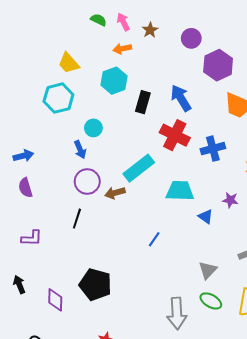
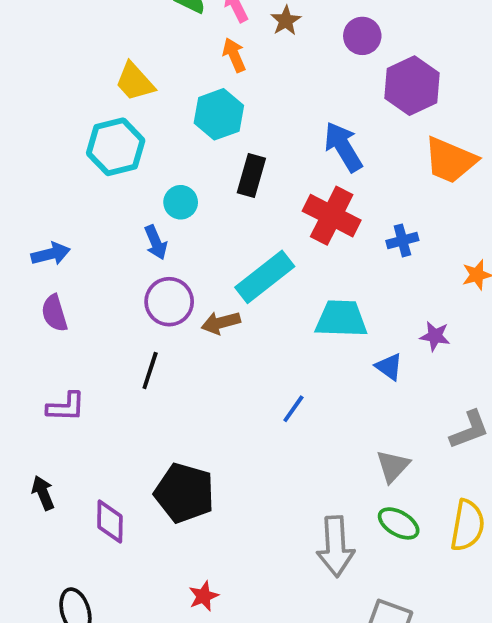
orange arrow: (122, 49) -> (234, 55), turned 78
black rectangle: (143, 102) -> (251, 175), moved
blue cross: (213, 149) -> (402, 240), size x0.7

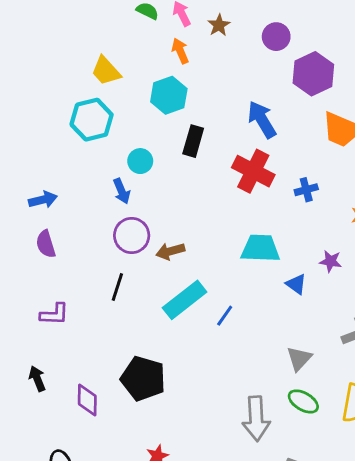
cyan rectangle: (265, 277) -> (185, 300), moved

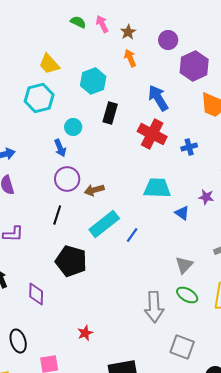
orange arrow: (180, 51) -> (130, 58), moved
black pentagon: (143, 379) -> (71, 261), moved

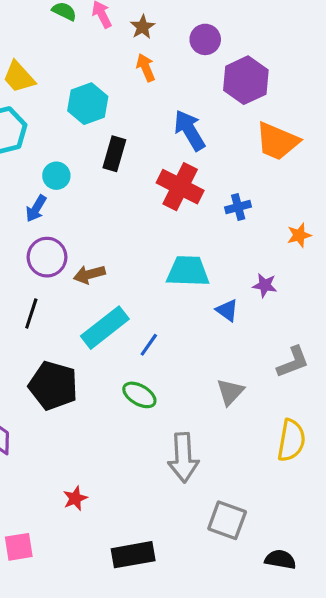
blue arrow: (60, 148) -> (36, 209), turned 54
green ellipse: (187, 295) -> (139, 395), moved

